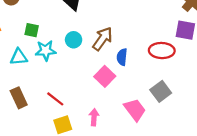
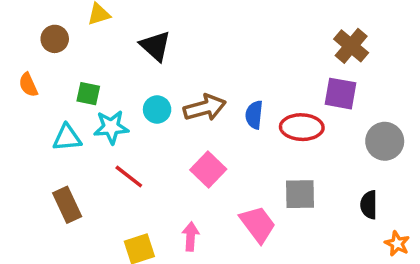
brown arrow: (103, 39) -> (205, 108), turned 40
blue semicircle: (122, 57) -> (254, 115), moved
gray square: (161, 91) -> (300, 194), turned 36
red line: (55, 99) -> (129, 177), moved

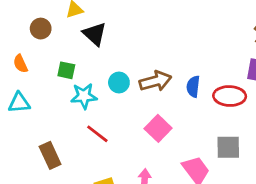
black triangle: (155, 46) -> (95, 34), moved
cyan triangle: (67, 138) -> (19, 103), moved

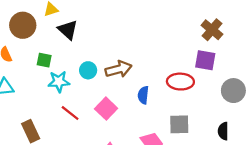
brown circle: (41, 29) -> (23, 25), size x1.5
blue semicircle: (193, 87) -> (143, 95), moved
pink square: (158, 128) -> (106, 109), moved

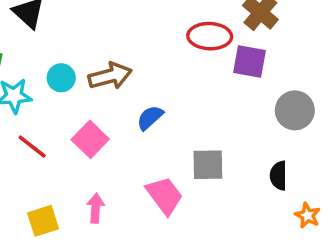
red ellipse: (180, 82) -> (210, 36), moved
blue semicircle: (143, 95) -> (150, 118), turned 42

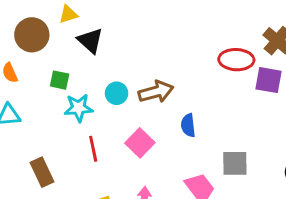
blue semicircle: (150, 118) -> (188, 125), turned -55
red line: (32, 147) -> (93, 149), turned 40

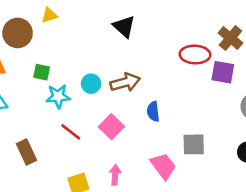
black triangle: (90, 41) -> (124, 27), moved
red line: (93, 149) -> (71, 132), turned -40

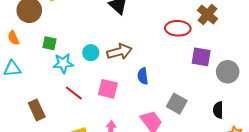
purple square: (223, 72) -> (201, 57), moved
pink square: (111, 127) -> (108, 89), turned -30
gray square: (194, 144) -> (177, 104), turned 30

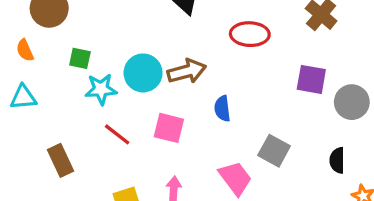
red ellipse: (178, 28) -> (250, 34), moved
cyan circle: (91, 53) -> (143, 73), size x1.5

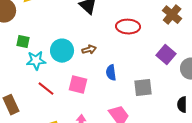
brown arrow: (187, 71) -> (89, 50), size x0.6
purple square: (311, 79) -> (166, 55), turned 30
gray square: (274, 151) -> (143, 88), moved, turned -36

